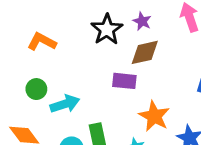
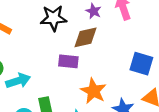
purple star: (142, 21) -> (93, 11), moved
black star: (107, 29) -> (54, 18), turned 30

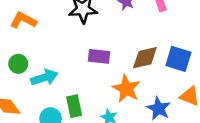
brown diamond: (85, 37) -> (145, 58), moved

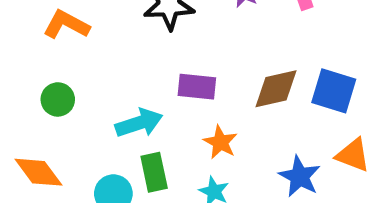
cyan arrow: (44, 77) -> (139, 123), moved
orange star: (126, 89) -> (220, 142), moved, size x0.7

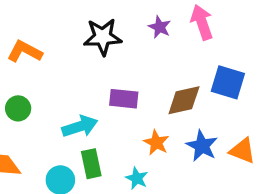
blue square: (334, 91) -> (228, 82), moved
orange star: (220, 142) -> (156, 143), moved
blue star: (300, 176) -> (202, 146), moved

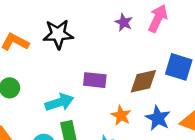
pink arrow: (202, 22) -> (158, 18), turned 44
black star: (103, 37) -> (58, 34), moved

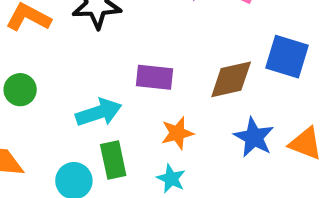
orange star: (121, 115) -> (177, 133), moved, turned 30

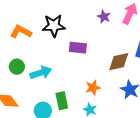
purple rectangle: (155, 77) -> (78, 48), moved
cyan arrow: (99, 112) -> (41, 73), moved

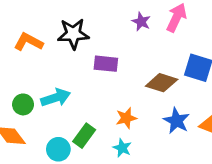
brown diamond: (119, 62) -> (162, 83), turned 30
green circle: (17, 67) -> (23, 104), moved
green rectangle: (62, 101) -> (84, 136), turned 48

